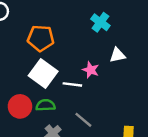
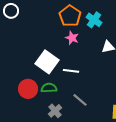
orange pentagon: (41, 38) -> (70, 16), moved, turned 30
pink star: (91, 70) -> (72, 38), moved

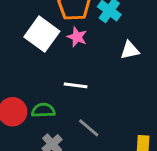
white square: (47, 62) -> (42, 34), moved

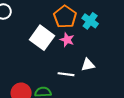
white triangle: (130, 50) -> (88, 65), moved

